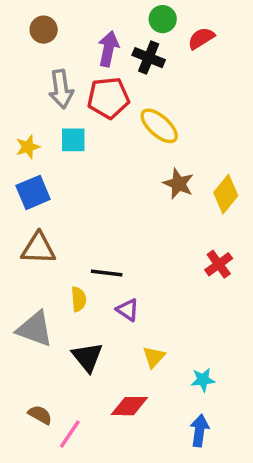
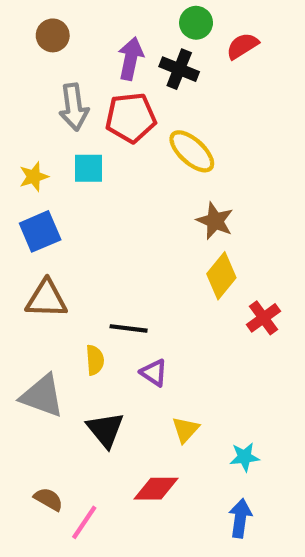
yellow diamond: (226, 194) -> (221, 276), moved

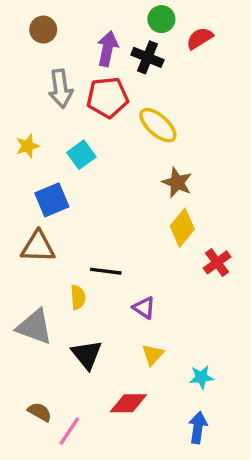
cyan square: (89, 168) -> (81, 155), moved, turned -36
blue square: (40, 231) -> (52, 200), moved
purple triangle: (154, 373) -> (144, 308), moved

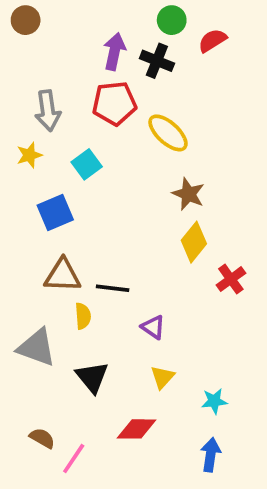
brown circle: (43, 30) -> (26, 20), moved
gray arrow: (61, 89) -> (48, 111), moved
brown triangle: (38, 247) -> (63, 275), moved

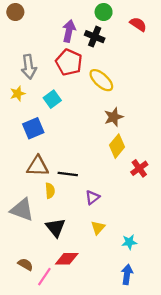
red semicircle: (212, 40) -> (138, 24), moved, turned 66
red pentagon: (114, 103) -> (69, 62), turned 30
brown star: (188, 194) -> (114, 117), turned 30
purple triangle: (153, 327) -> (92, 197), turned 48
red diamond: (137, 429) -> (67, 259), moved

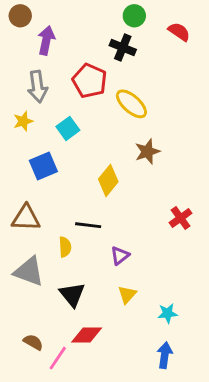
purple arrow: (69, 31) -> (46, 40), moved
yellow diamond: (117, 146) -> (108, 180), moved
brown triangle: (38, 166) -> (26, 218), moved

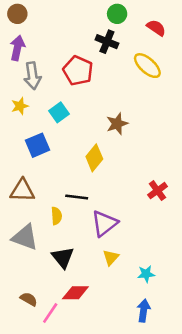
purple arrow: (46, 40) -> (17, 48), moved
yellow ellipse: (131, 104) -> (147, 66), moved
brown star: (147, 152) -> (117, 124), moved
purple triangle: (120, 256) -> (104, 223), size x1.6

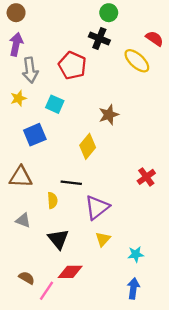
red semicircle: (156, 28) -> (154, 38), moved
cyan square: (59, 112) -> (55, 104), turned -30
gray triangle: (25, 237) -> (23, 220), size x0.6

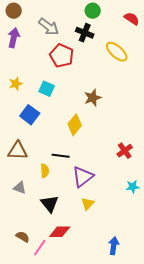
red semicircle: (154, 38) -> (132, 19), moved
gray arrow: (30, 70) -> (49, 27), moved, turned -45
blue square: (35, 135) -> (30, 115), turned -30
cyan star: (136, 254) -> (133, 187), moved

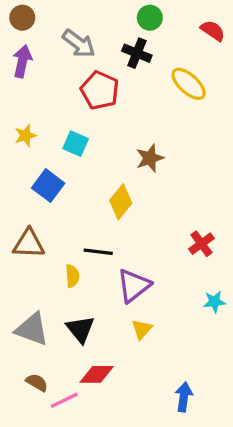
gray triangle: (20, 188) -> (32, 329), moved, size x1.6
pink line: (40, 248) -> (64, 400), turned 30

